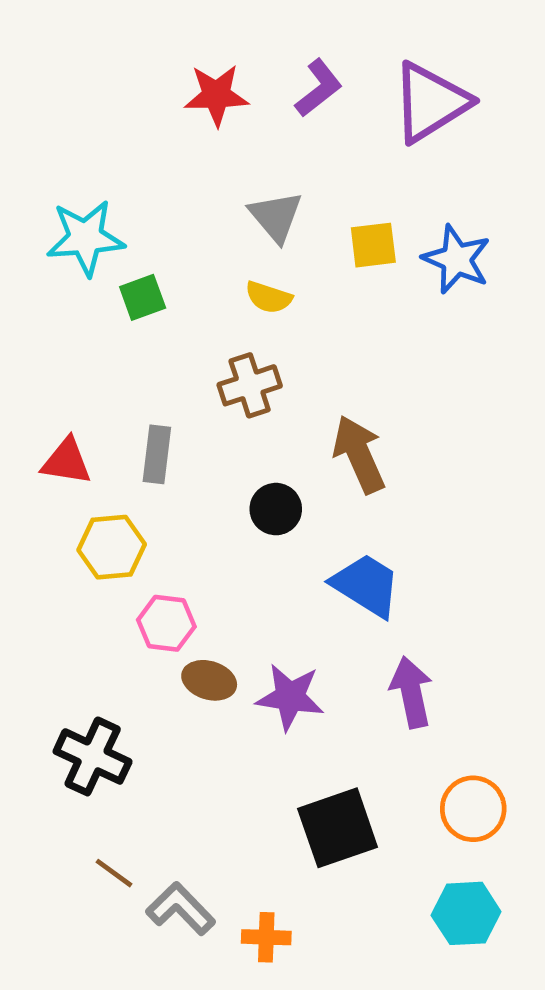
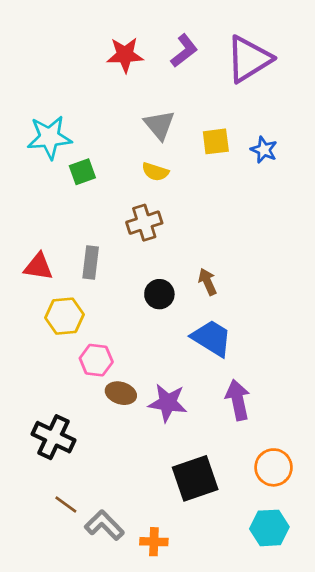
blue star: (457, 259) -> (264, 150), size x0.7
brown arrow: (359, 454) -> (208, 282), moved, size x0.6

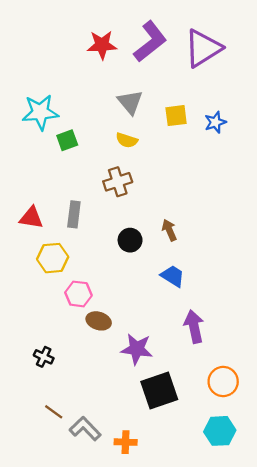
purple L-shape: (184, 51) -> (150, 42), size x1.5
blue star: (264, 150) -> (215, 122), turned 30
blue trapezoid: (212, 338) -> (173, 276), size x0.7
purple star: (168, 403) -> (137, 349), moved
black cross: (54, 437) -> (44, 357), size x0.6

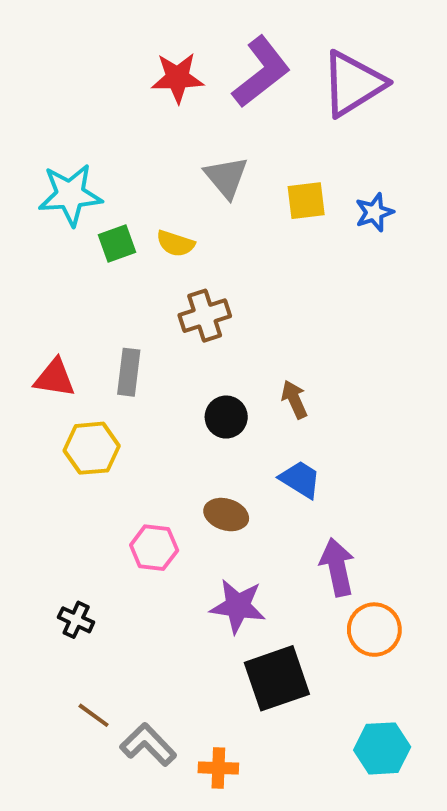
yellow semicircle: (127, 140) -> (175, 243), moved
pink hexagon: (78, 294) -> (154, 548), moved
brown ellipse: (99, 321) -> (226, 515), moved
orange circle: (223, 382) -> (374, 630), moved

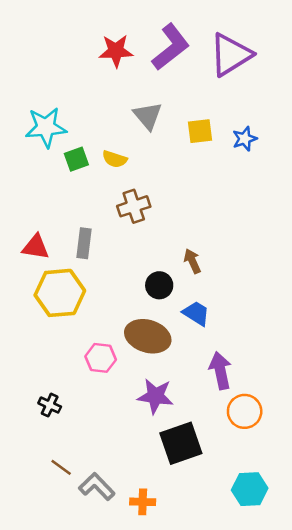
black circle: (226, 417) -> (159, 285), moved
yellow hexagon: (92, 448) -> (60, 293), size x1.4
brown ellipse: (226, 515) -> (148, 336), size x1.6

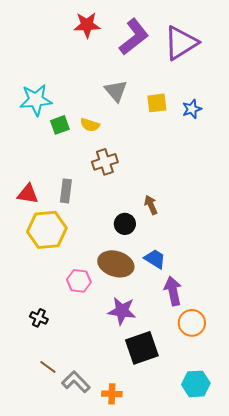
red star: (116, 51) -> (87, 25), moved
blue trapezoid: (196, 313) -> (155, 259), moved

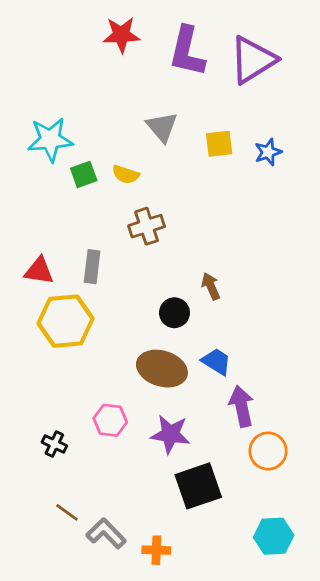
purple L-shape: (134, 37) -> (187, 52), turned 141
pink hexagon: (79, 281) -> (110, 420), moved

